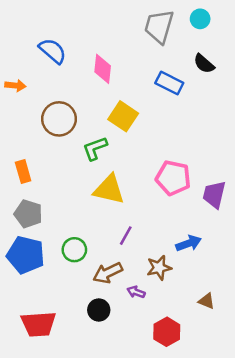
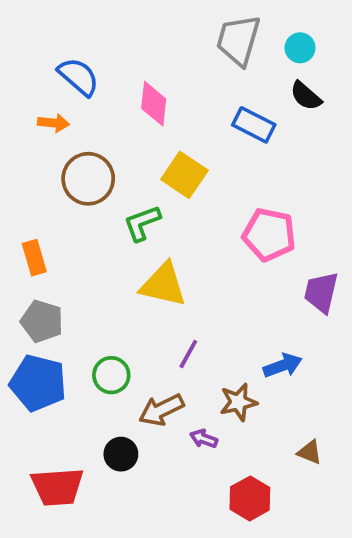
cyan circle: (200, 19) -> (300, 48), moved
orange arrow: (15, 86) -> (54, 123), moved
pink pentagon: (173, 178) -> (269, 235), moved
black circle: (99, 310) -> (121, 454), moved

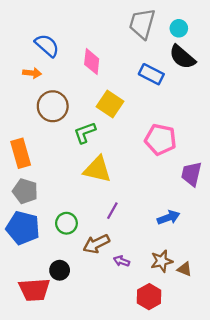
black semicircle: (306, 96) -> (182, 57), size x1.4
orange rectangle: (34, 258) -> (21, 153), size x1.4
brown star: (238, 402) -> (162, 261), moved
black circle: (121, 454) -> (60, 270), moved

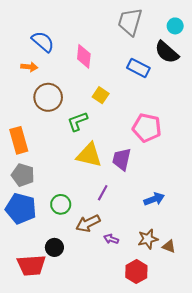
cyan circle: (179, 28) -> (175, 26), moved
yellow square: (110, 104) -> (101, 95), size x0.7
purple trapezoid: (191, 174) -> (122, 159), moved

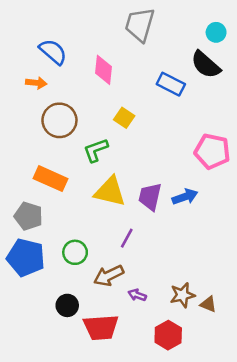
gray trapezoid: (130, 22) -> (140, 25), moved
pink pentagon: (147, 128) -> (212, 151), moved
orange rectangle: (19, 140) -> (50, 179), moved, turned -50
blue arrow: (154, 199) -> (185, 197), moved
red trapezoid: (31, 265) -> (101, 327), moved

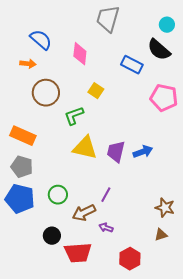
pink pentagon: (212, 151) -> (164, 98), moved
orange rectangle: (50, 179) -> (23, 136), moved
purple line: (127, 238) -> (106, 195), moved
brown star: (182, 295) -> (165, 208), moved, turned 30
brown triangle: (208, 304) -> (161, 235), turned -40

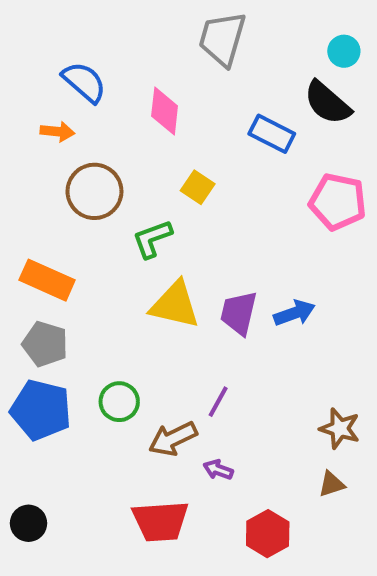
black circle: (52, 236) -> (29, 523), moved

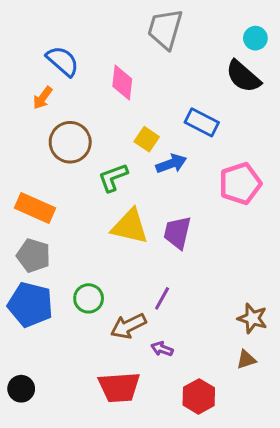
orange arrow: (57, 132) -> (43, 98), turned 120
blue rectangle: (272, 134) -> (202, 122), moved
pink pentagon: (338, 202) -> (240, 184), moved, turned -30
blue arrow: (294, 313) -> (171, 164), moved

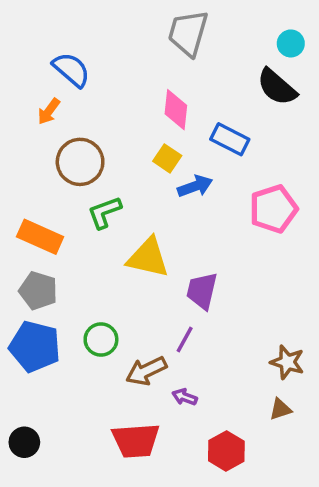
pink diamond: (122, 83) -> (176, 110), moved
green L-shape: (113, 177) -> (104, 212), moved
purple trapezoid: (177, 233) -> (202, 291), moved

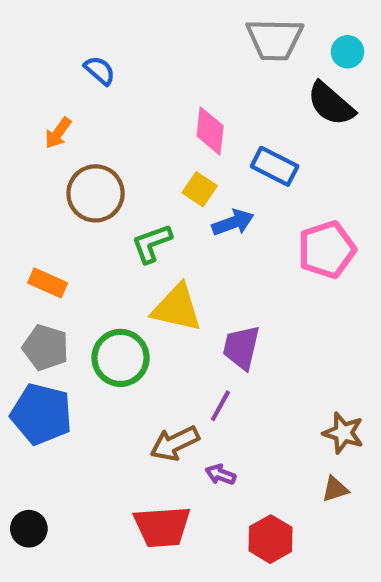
gray trapezoid: (188, 33) -> (275, 39), moved, turned -105
blue semicircle: (71, 70) -> (100, 71), moved, size x0.7
green L-shape: (104, 212) -> (152, 243), moved
orange rectangle: (40, 237) -> (48, 283), size x0.7
green circle: (101, 340) -> (121, 358), moved, size x1.4

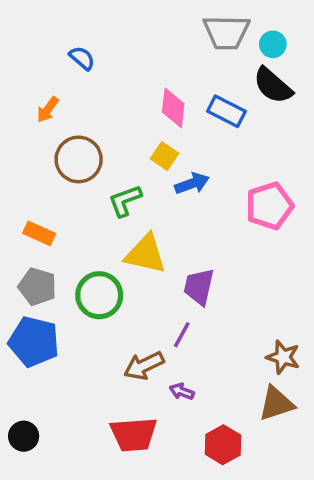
cyan circle: (347, 52) -> (273, 44), moved
blue rectangle: (275, 166) -> (226, 111), moved
brown triangle: (335, 489) -> (276, 403), size x1.6

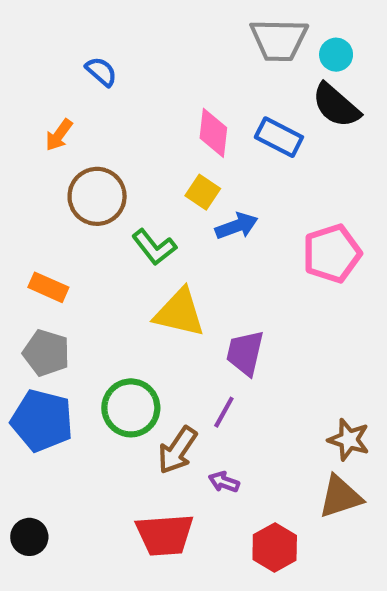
green L-shape: (125, 201) -> (154, 247), turned -108
green circle: (99, 295) -> (131, 408), moved
brown arrow: (144, 366) -> (177, 450), turned -30

